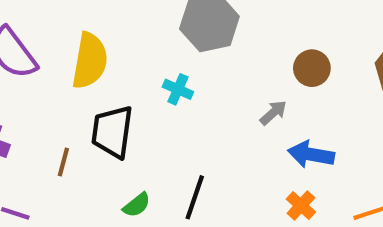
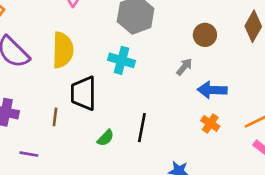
cyan cross: (178, 89) -> (121, 60), size x1.4

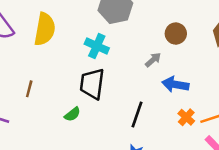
black trapezoid: (83, 93) -> (92, 84), moved
orange cross: (210, 123) -> (186, 117), moved
black line: (142, 128) -> (137, 114), moved

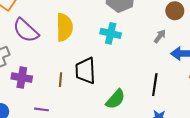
black trapezoid: (92, 84) -> (85, 71), moved
green semicircle: (72, 114) -> (115, 99), moved, size x1.5

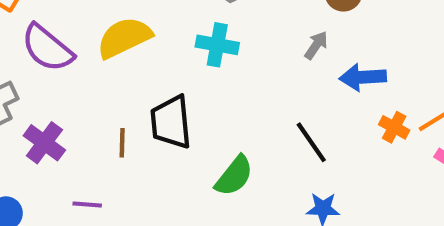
yellow semicircle: (64, 27) -> (124, 38), turned -112
purple cross: (22, 78) -> (44, 143), turned 30
black line: (155, 85) -> (311, 142), turned -40

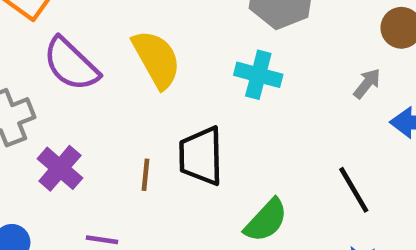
yellow semicircle: (124, 38) -> (156, 59), turned 82

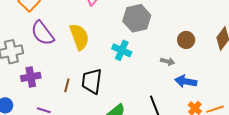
gray arrow: (367, 83) -> (168, 61), turned 56
purple cross: (60, 168) -> (31, 77), turned 30

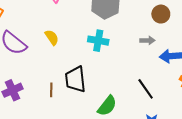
yellow semicircle: (79, 37) -> (52, 37), size x0.6

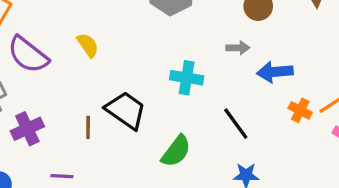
cyan cross: (98, 41) -> (187, 78), moved
black trapezoid: (75, 79) -> (126, 110), turned 132

